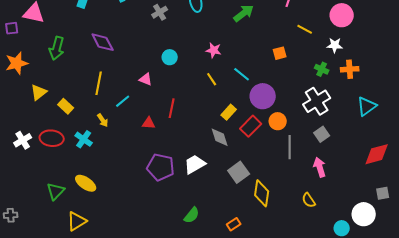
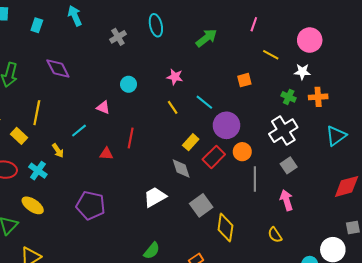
yellow line: (99, 83) -> (37, 113), moved
purple pentagon: (161, 167) -> (91, 205), moved
yellow ellipse: (86, 183) -> (33, 205), moved

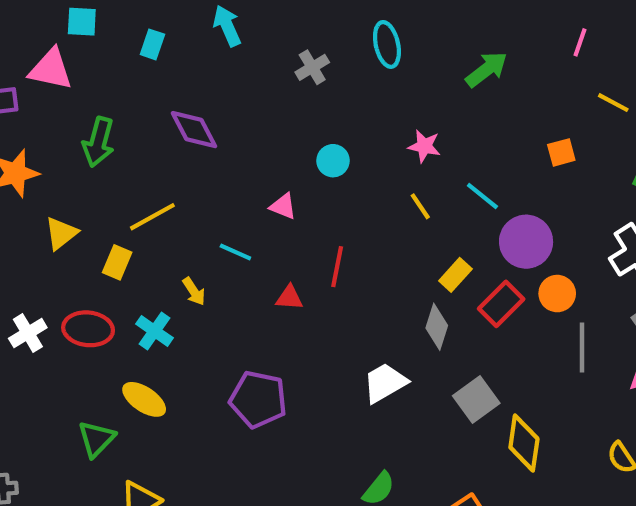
yellow line: (37, 113) -> (152, 217), turned 50
cyan line: (79, 131) -> (235, 252), turned 63
yellow rectangle: (19, 136) -> (117, 262), turned 70
gray diamond: (181, 169) -> (437, 327), turned 35

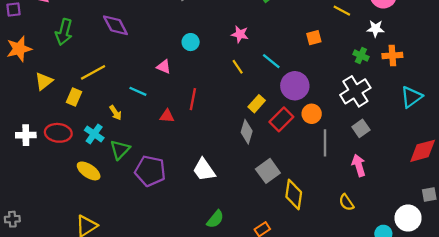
white cross: (28, 333) -> (26, 135), turned 30
white trapezoid: (385, 383) -> (204, 170), moved, turned -95
green triangle: (96, 439) -> (120, 150), moved

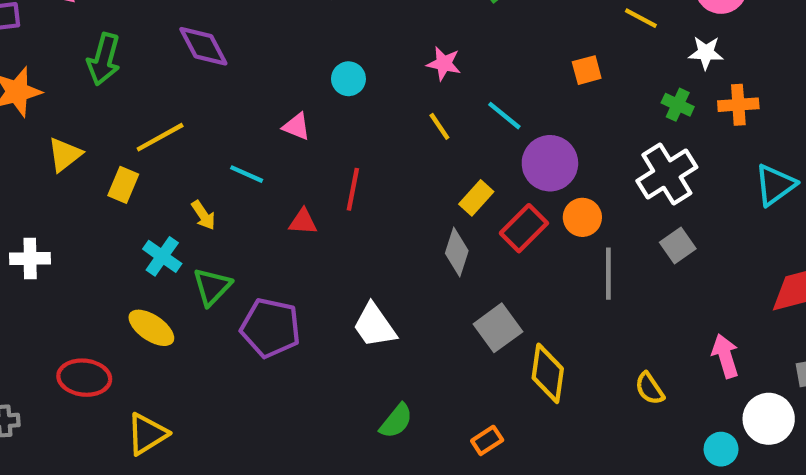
red ellipse: (58, 133) -> (84, 378), moved
pink arrow: (359, 165) -> (725, 356), moved

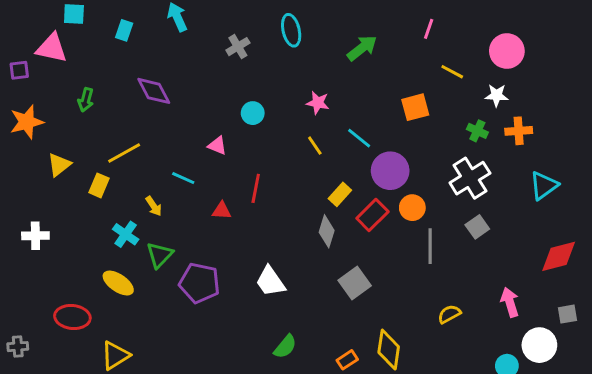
green arrow: (104, 59) -> (86, 100), size x0.7
orange square: (587, 70) -> (415, 107), size x1.4
yellow diamond: (548, 373) -> (389, 350), moved
yellow semicircle: (650, 388) -> (449, 314), moved, turned 95

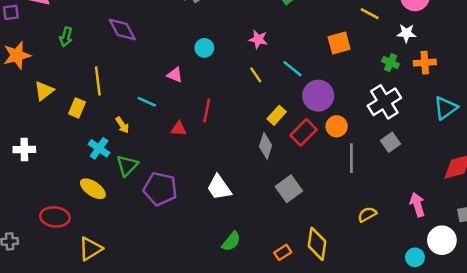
yellow line: (124, 153) -> (98, 81), turned -68

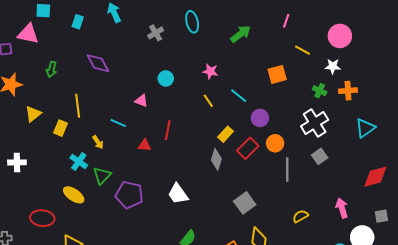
purple circle: (318, 96) -> (260, 118), size x0.7
gray square: (289, 189) -> (245, 203), moved

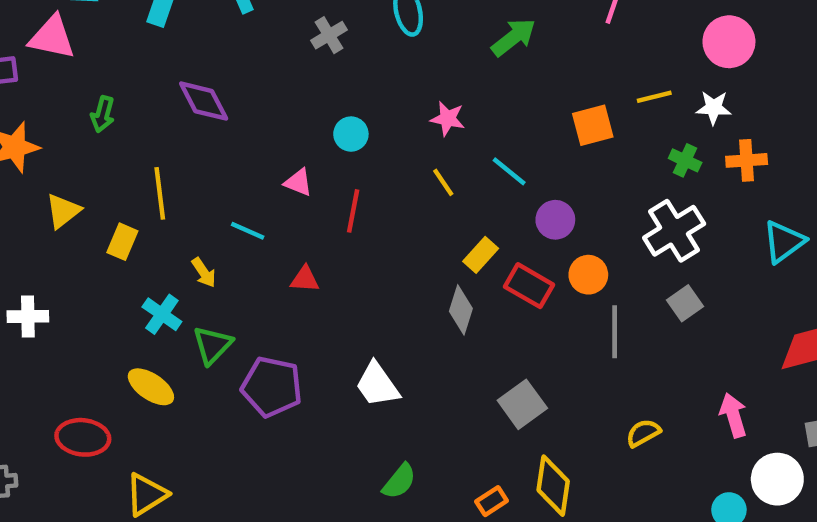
yellow line: (302, 50) -> (654, 97), moved, turned -42
red line: (168, 130) -> (353, 211), moved
red rectangle: (248, 148) -> (529, 286), turned 75

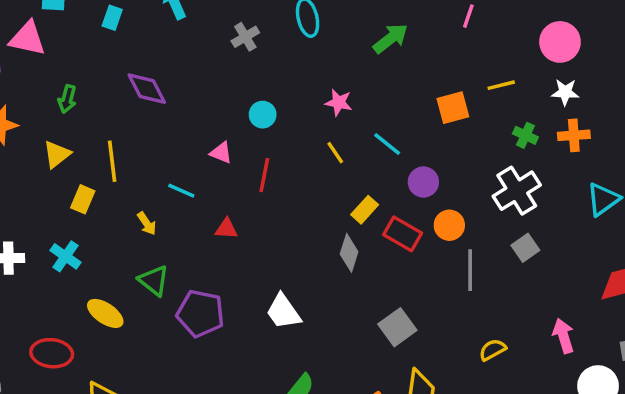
white star: (714, 108) -> (565, 92), moved
yellow triangle: (63, 211) -> (57, 154), moved
cyan cross: (162, 314) -> (65, 256), moved
green triangle: (212, 345) -> (154, 281), turned -36

